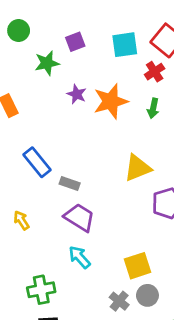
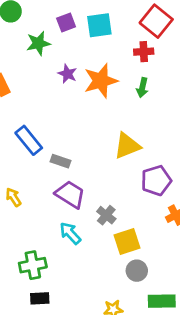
cyan square: (125, 45) -> (99, 25), moved
red cross: (155, 72) -> (144, 52), turned 30
gray cross: (119, 301) -> (106, 215), moved

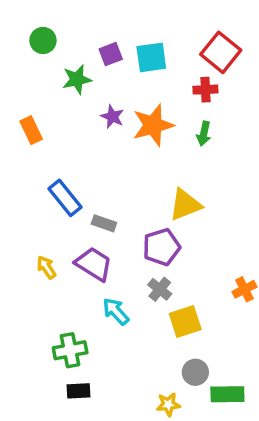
purple pentagon: (156, 181) -> (161, 247), moved
purple trapezoid: (70, 194) -> (94, 264), moved
gray circle: (137, 271) -> (195, 372), moved

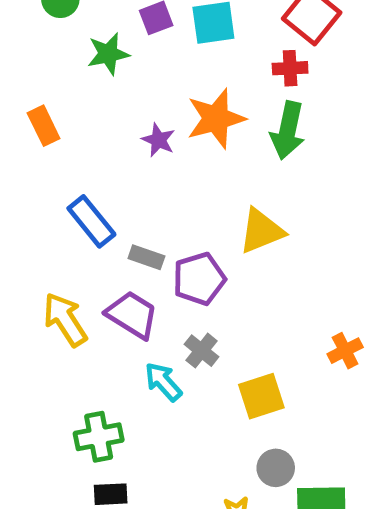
purple star: (112, 117) -> (158, 140), moved
green arrow: (204, 134) -> (288, 130), size x1.6
purple pentagon: (161, 247) -> (199, 279), moved
yellow arrow: (46, 267) -> (65, 319), size x1.6
gray cross: (160, 289) -> (202, 351), moved

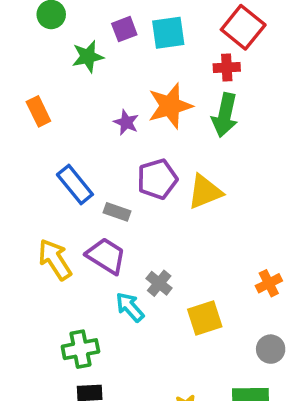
purple pentagon: (199, 279) -> (157, 179), moved
gray circle: (276, 468) -> (271, 349), moved

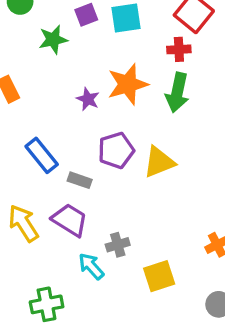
gray cross: (159, 283) -> (118, 245), turned 35

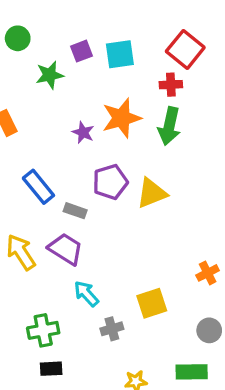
gray cross: (118, 245) -> (112, 329), moved

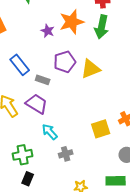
yellow square: (152, 303) -> (101, 129), moved
black rectangle: (51, 369) -> (28, 179), turned -64

